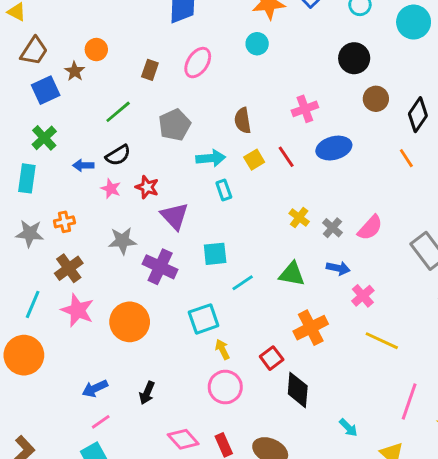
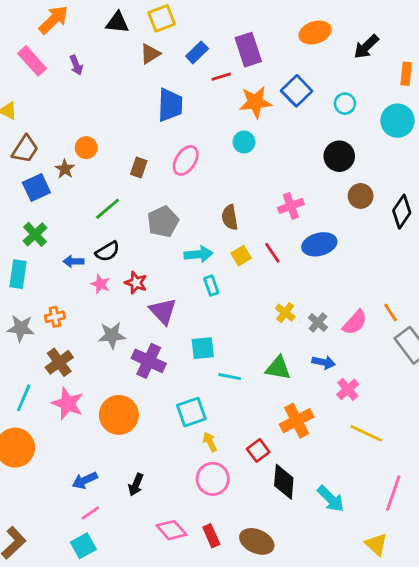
orange line: (406, 158) -> (390, 313), moved
cyan line: (243, 283) -> (230, 377), turned 45
cyan arrow: (348, 428) -> (331, 499), moved, size x1.5

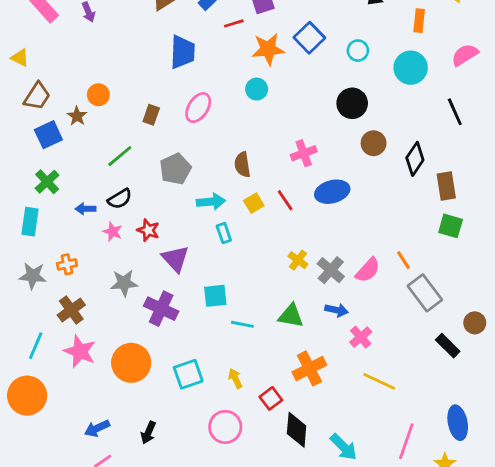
gray cross: (318, 323) -> (331, 270), size x1.4
cyan square: (191, 412) -> (188, 374), moved
yellow arrow: (210, 442) -> (235, 378), moved

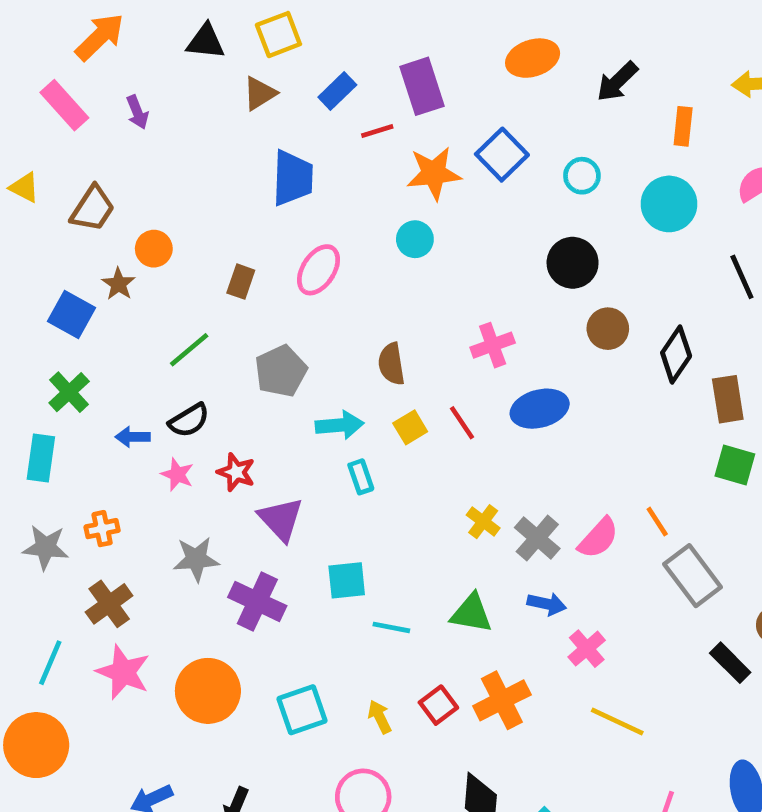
brown trapezoid: (37, 96) -> (93, 209), moved
blue square: (48, 135) -> (71, 315), turned -36
red square: (271, 398) -> (438, 705), moved

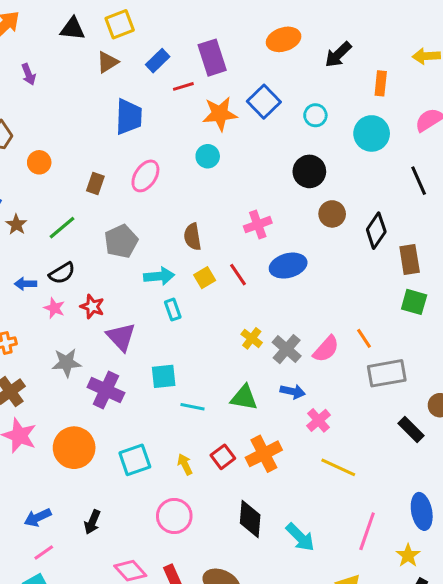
brown star: (118, 284) -> (16, 225), moved
gray rectangle: (693, 576) -> (387, 373), turned -63

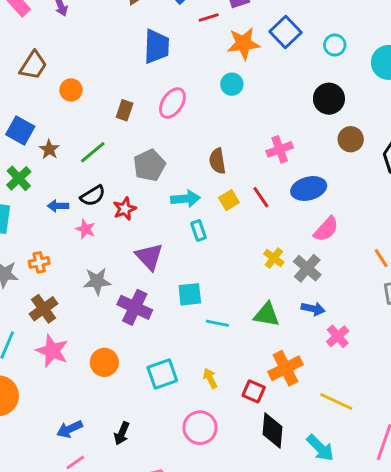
red star: (92, 307) -> (125, 209), moved, turned 30
pink semicircle: (326, 349) -> (326, 229), moved
orange circle: (74, 448) -> (104, 362), size x0.7
red square: (223, 457) -> (254, 391), moved, turned -30
yellow line: (338, 467) -> (336, 402), moved

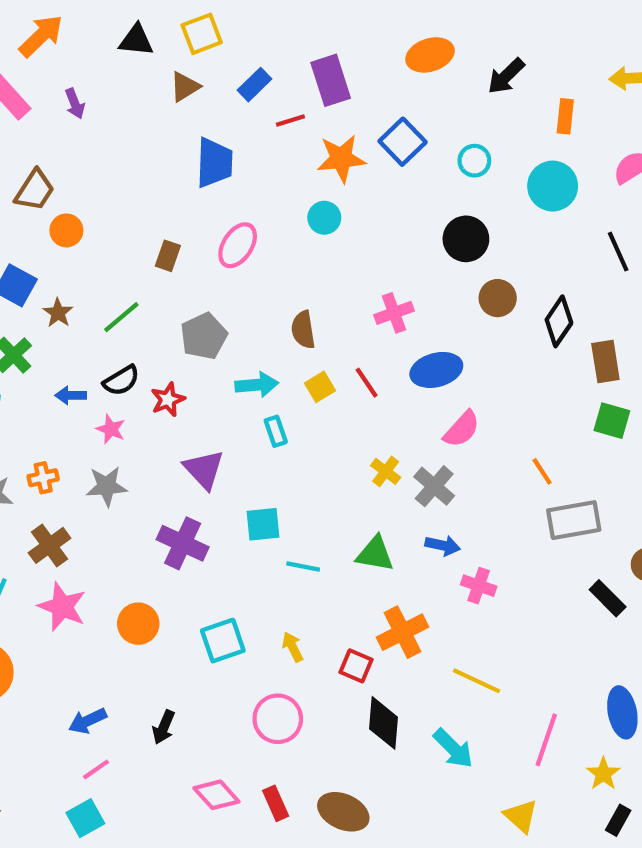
orange circle: (71, 90) -> (66, 230), moved
gray star: (97, 281) -> (107, 486), moved
pink cross: (338, 336) -> (479, 586), turned -30

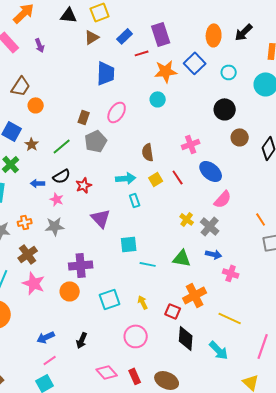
orange ellipse: (430, 55) -> (214, 35), moved, turned -70
gray pentagon: (204, 336) -> (96, 141), moved
blue ellipse: (436, 370) -> (211, 171), turned 55
purple cross: (183, 543) -> (81, 265), moved, turned -30

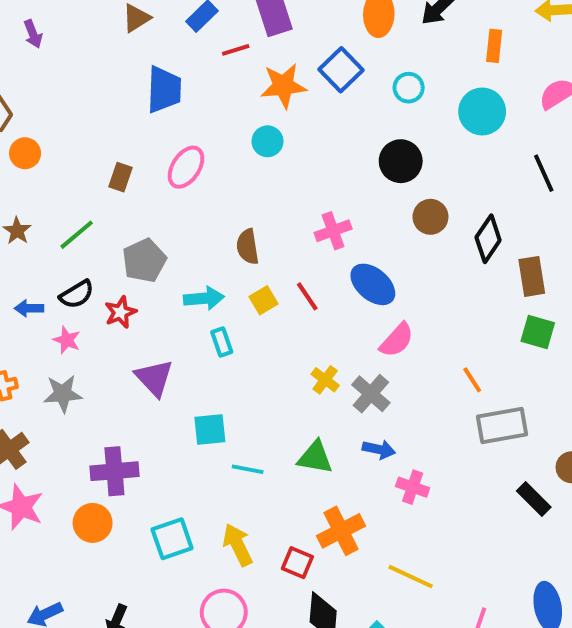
gray pentagon: (96, 141) -> (144, 261), moved
yellow arrow: (143, 302) -> (238, 545), size x1.5

